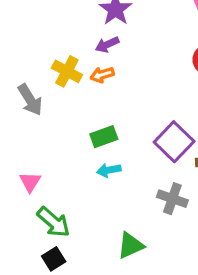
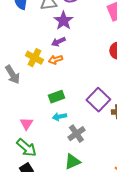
pink triangle: (30, 182) -> (26, 124), moved
gray cross: (172, 199) -> (76, 134), moved, turned 36

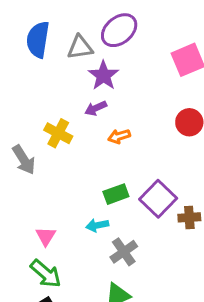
orange arrow: (55, 60) -> (119, 136), moved
green rectangle: (56, 97) -> (116, 194), moved

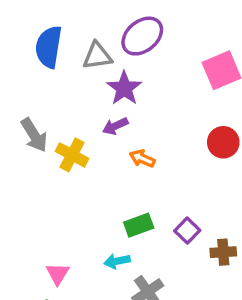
orange arrow: (119, 136) -> (142, 158), turned 40
gray arrow: (24, 160) -> (34, 135), moved
purple square: (158, 199) -> (187, 231), size x0.6

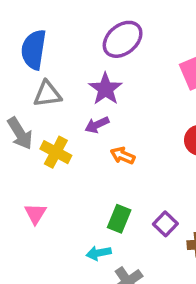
gray triangle: (97, 56) -> (47, 94), moved
green rectangle: (139, 225) -> (119, 219), turned -48
pink triangle: (58, 274) -> (35, 214), moved

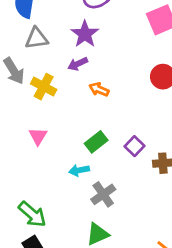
pink triangle: (35, 214) -> (38, 136), moved
green rectangle: (119, 219) -> (96, 142), turned 30

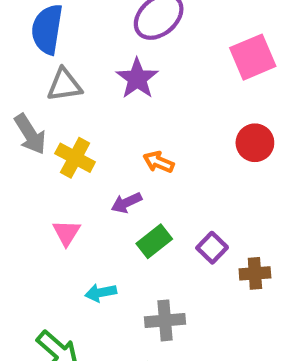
purple arrow: (78, 64) -> (126, 203), moved
cyan arrow: (79, 170) -> (101, 293), moved
gray cross: (103, 194) -> (165, 320), turned 30

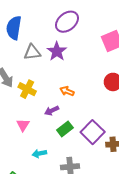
gray triangle: (64, 85) -> (32, 52), moved
purple square: (212, 248) -> (93, 132), size x1.6

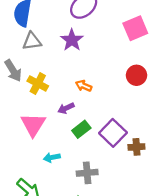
gray triangle: (32, 52) -> (32, 41), moved
pink triangle: (23, 125) -> (33, 125), size x1.6

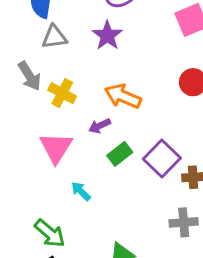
orange arrow: (84, 86) -> (123, 96), size x1.6
cyan arrow: (52, 158) -> (81, 191), turned 56
gray cross: (87, 173) -> (184, 222), moved

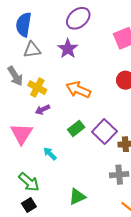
purple arrow: (100, 126) -> (43, 110), moved
pink triangle: (56, 148) -> (22, 134), moved

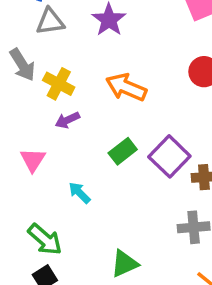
pink triangle: (22, 134) -> (33, 160), size x0.7

